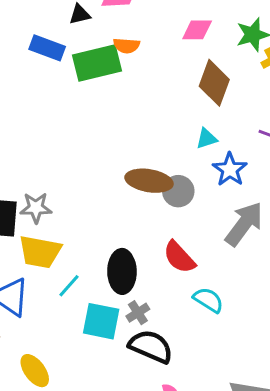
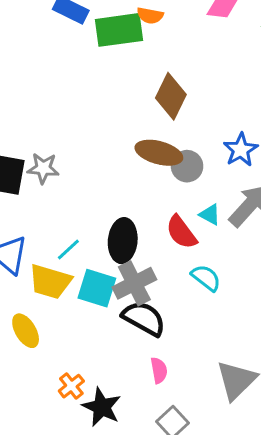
brown diamond: (214, 83) -> (171, 96), moved
cyan triangle: (207, 139) -> (210, 215), moved, turned 40
yellow trapezoid: (40, 252) -> (50, 282), moved
gray cross: (138, 313) -> (134, 283), size x1.8

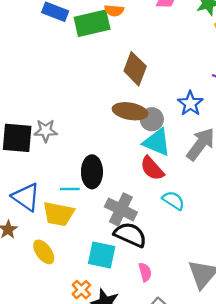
cyan triangle: (210, 215) -> (157, 142), moved, size x1.8
black ellipse: (123, 241) -> (92, 172), moved
cyan line: (68, 249) -> (70, 189), turned 48
gray cross: (134, 283) -> (121, 209), turned -32
cyan square: (97, 288) -> (102, 255), moved

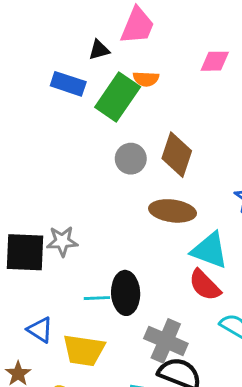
green rectangle: (92, 23) -> (118, 97), turned -40
gray circle: (152, 119) -> (131, 159), moved
cyan line: (70, 189) -> (97, 298), moved
blue triangle: (26, 197) -> (40, 330), size x0.7

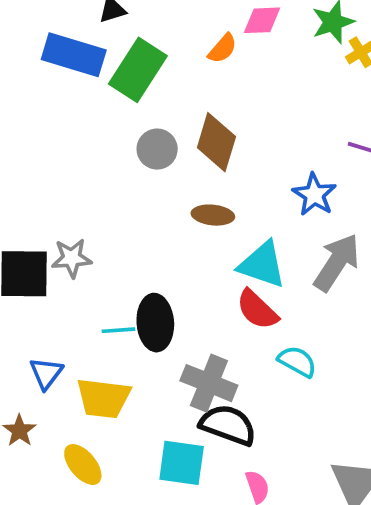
orange semicircle: (146, 79) -> (223, 49), moved, turned -50
blue rectangle: (68, 84) -> (74, 55), size x1.4
brown ellipse: (173, 211) -> (213, 215), size x0.7
blue triangle: (40, 330) -> (46, 373), turned 36

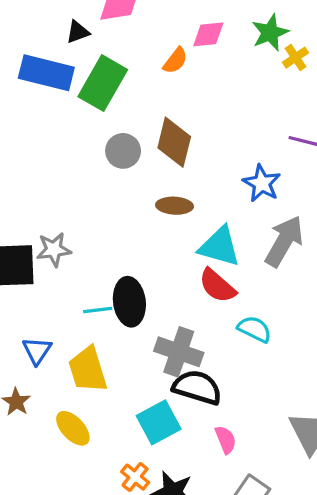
yellow trapezoid: (103, 398) -> (88, 370), turned 69
cyan square: (182, 463) -> (159, 422), turned -33

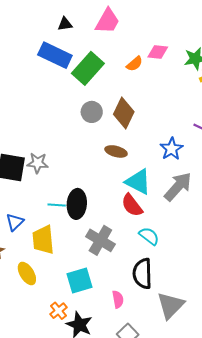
black triangle: (78, 32) -> (65, 24), moved
black semicircle: (197, 387) -> (142, 274), moved, turned -120

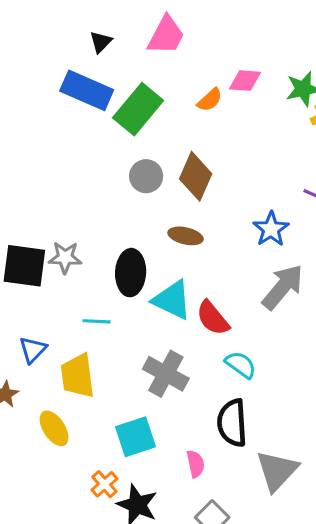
black triangle: (65, 24) -> (101, 42), turned -35
cyan triangle: (138, 182) -> (172, 300), moved
black ellipse: (77, 204) -> (131, 273), moved

